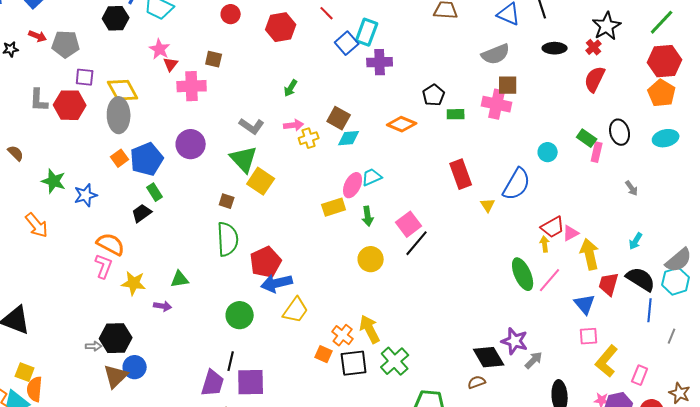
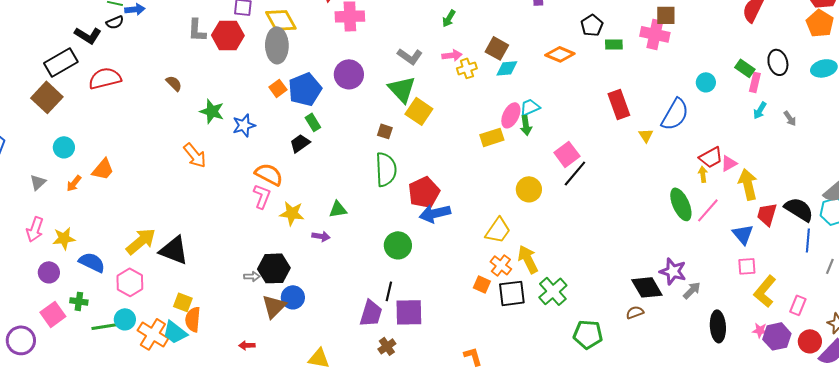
green arrow: (368, 216) -> (526, 125), moved
cyan arrow: (636, 241) -> (760, 110), moved
yellow trapezoid: (296, 310) -> (498, 230), moved

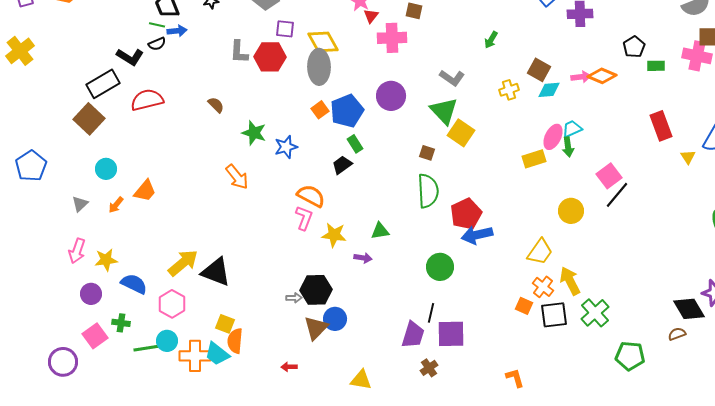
pink arrow: (452, 55) -> (581, 77), moved
orange cross: (153, 334) -> (195, 356), turned -32

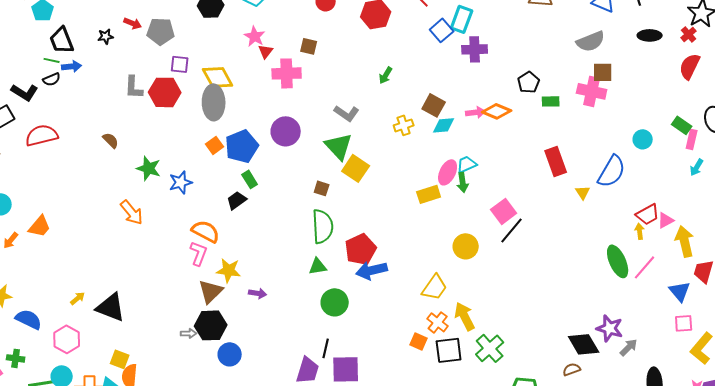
green triangle: (380, 231) -> (318, 266), moved
yellow arrow: (183, 263) -> (78, 298), size x0.5
brown triangle: (316, 328) -> (211, 291), moved

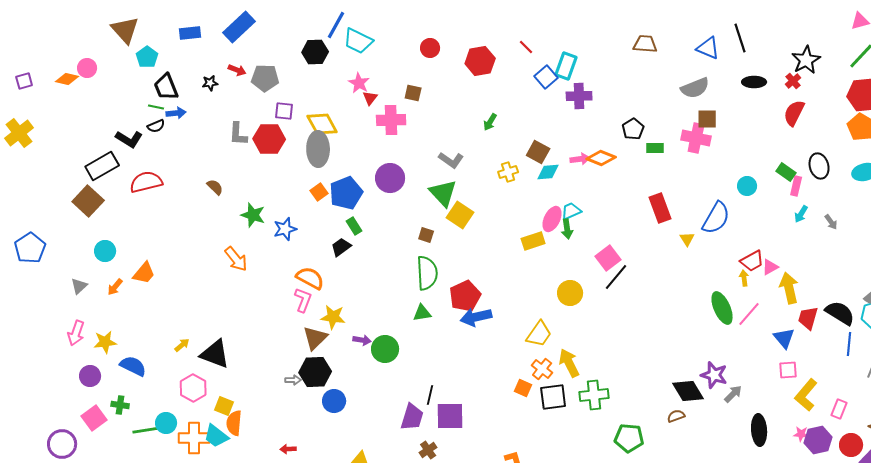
green circle: (335, 302) -> (385, 349), moved
pink hexagon: (67, 339) -> (193, 388), moved
green cross: (490, 348) -> (594, 395), turned 36

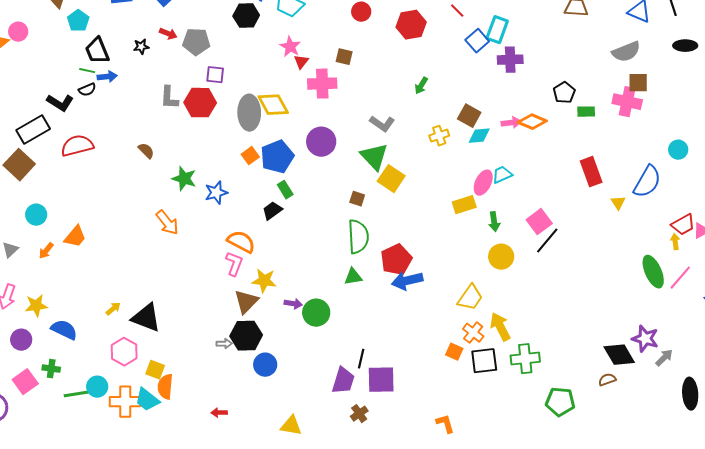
yellow diamond: (322, 124) -> (273, 105), moved
green arrow: (567, 229) -> (494, 222), moved

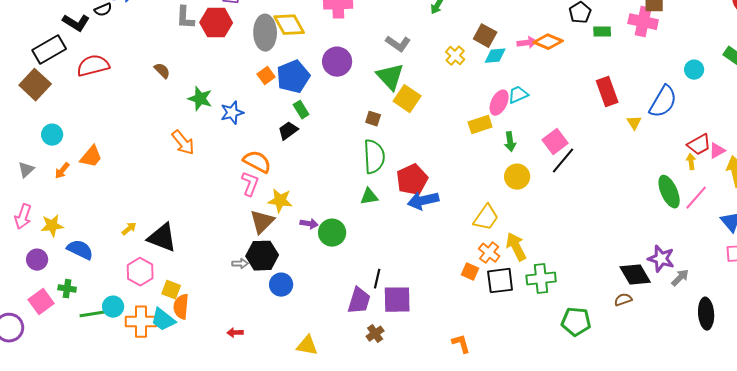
yellow cross: (439, 136) -> (455, 56), turned -30

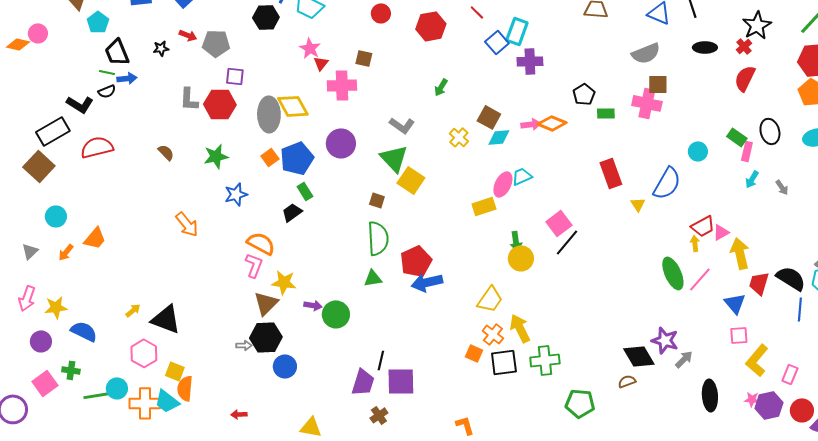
green star: (200, 99) -> (216, 156), moved, turned -30
green arrow: (510, 142) -> (516, 241), moved

